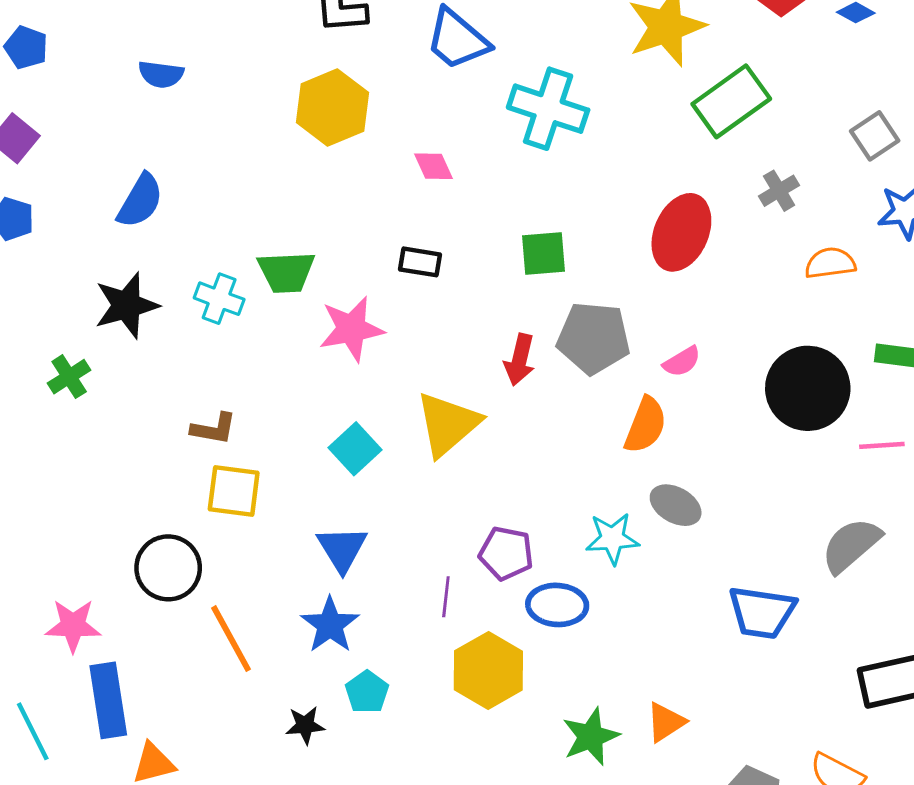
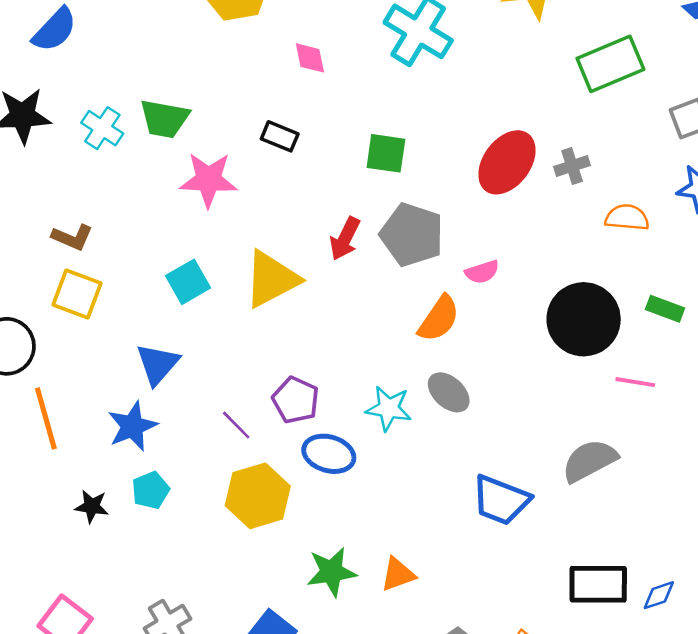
green rectangle: (731, 101) -> (610, 64), moved
gray cross: (779, 191) -> (572, 166), moved
purple line: (446, 597) -> (236, 425), turned -64

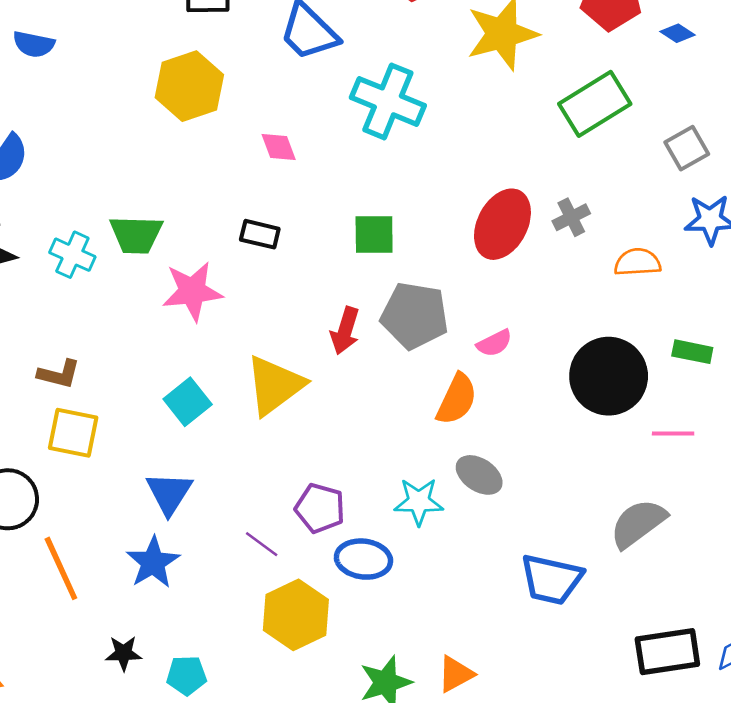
cyan pentagon: (151, 490) -> (186, 675), moved, turned 30

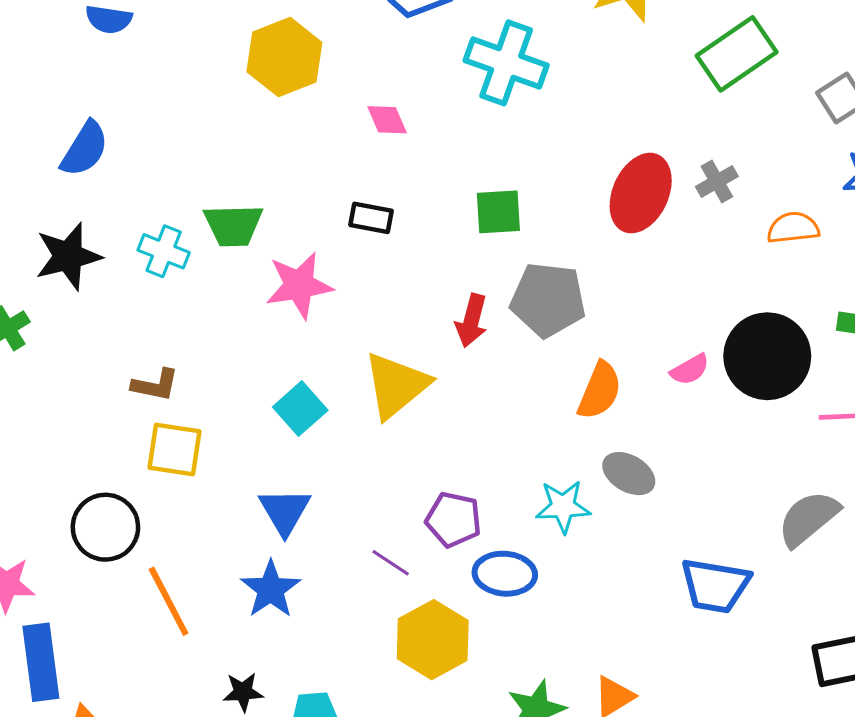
pink semicircle: (494, 343) -> (690, 369), moved

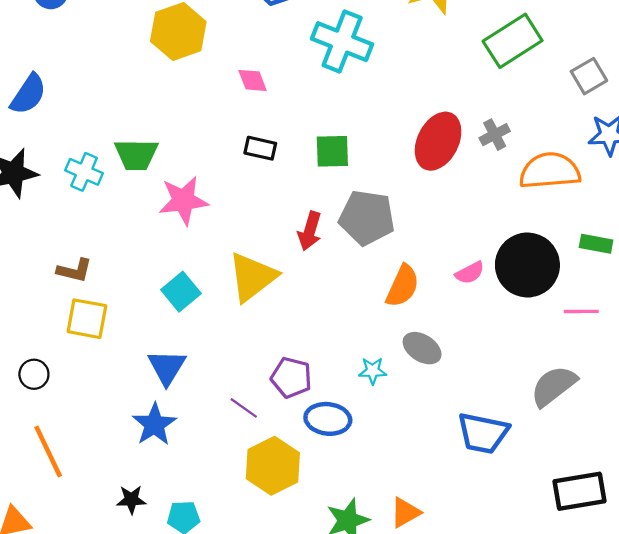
black rectangle: (371, 218) -> (260, 148), moved
orange semicircle: (793, 228) -> (550, 171), size x1.6
cyan star: (563, 507) -> (373, 371), size x0.7
black circle: (105, 527) -> (34, 374), size x0.6
orange line: (169, 601) -> (48, 451), moved

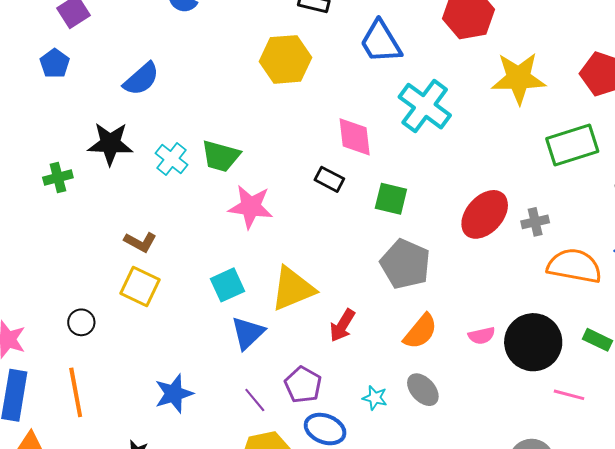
pink diamond: (253, 80) -> (355, 137), moved, size x1.5
red arrow: (310, 231) -> (342, 325), moved
blue triangle: (167, 367) -> (248, 333), moved

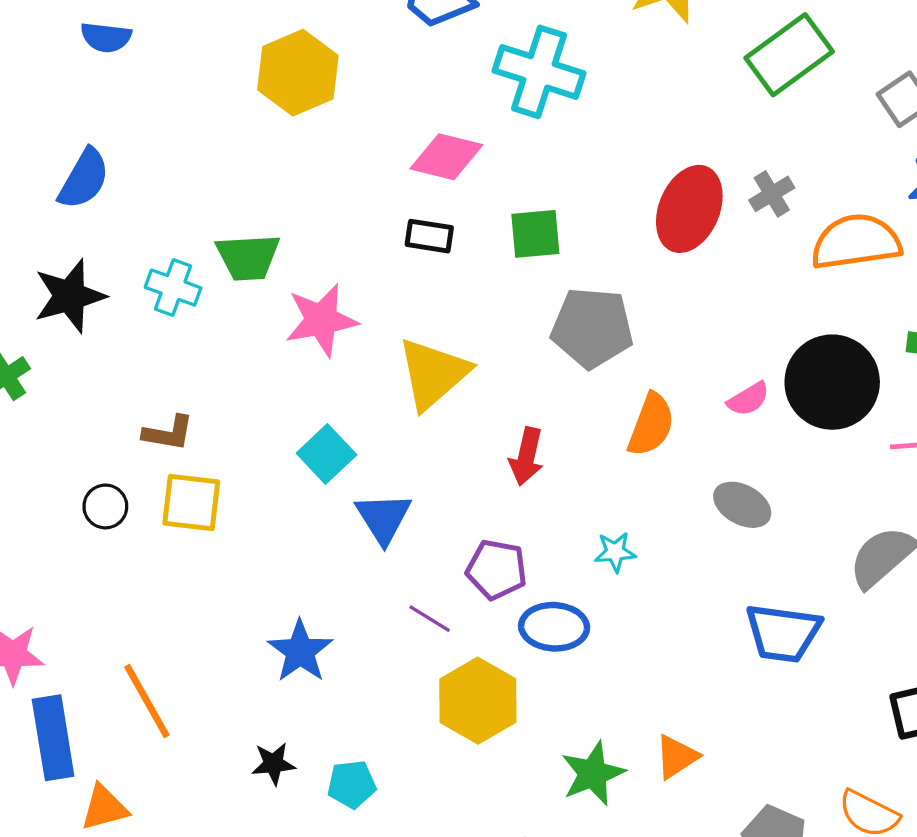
pink diamond: (355, 137) -> (446, 157), turned -51
yellow triangle: (293, 289) -> (433, 374), moved
black circle: (81, 322) -> (105, 506), moved
gray ellipse: (423, 390) -> (742, 505), moved

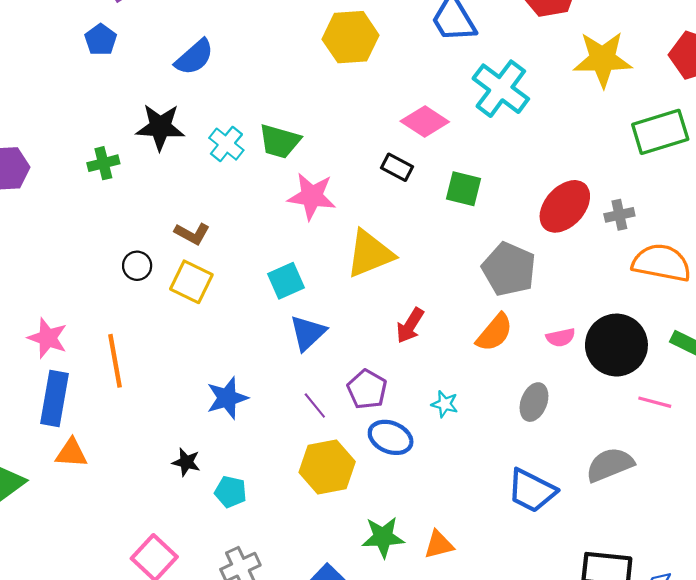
gray pentagon: (592, 328) -> (509, 269), moved
gray ellipse: (742, 505) -> (534, 402), turned 63
orange line: (147, 701) -> (115, 361), moved

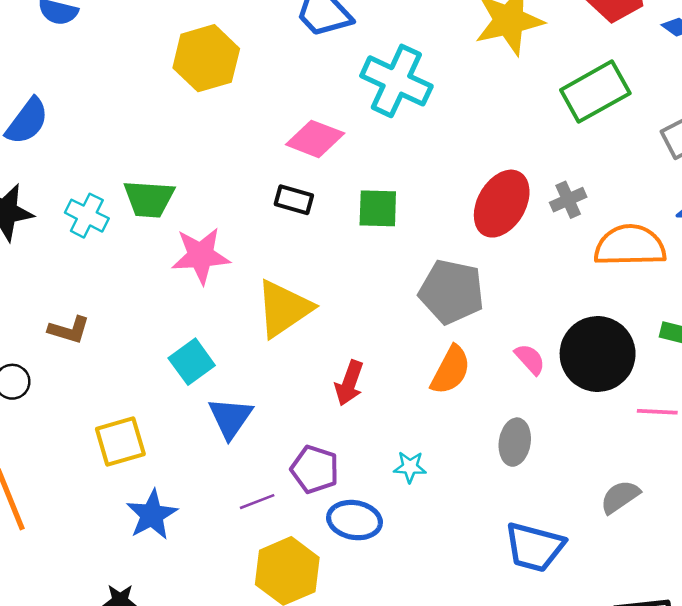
yellow square: (191, 282) -> (120, 442), moved, turned -30
pink semicircle: (561, 337) -> (530, 359), turned -108
purple line: (315, 406) -> (257, 502), turned -60
gray semicircle: (610, 465) -> (620, 497), size x0.7

